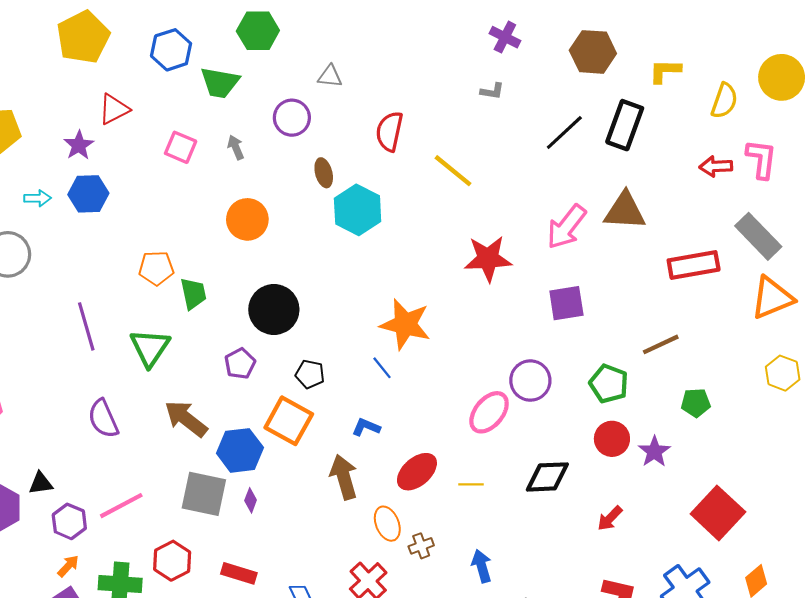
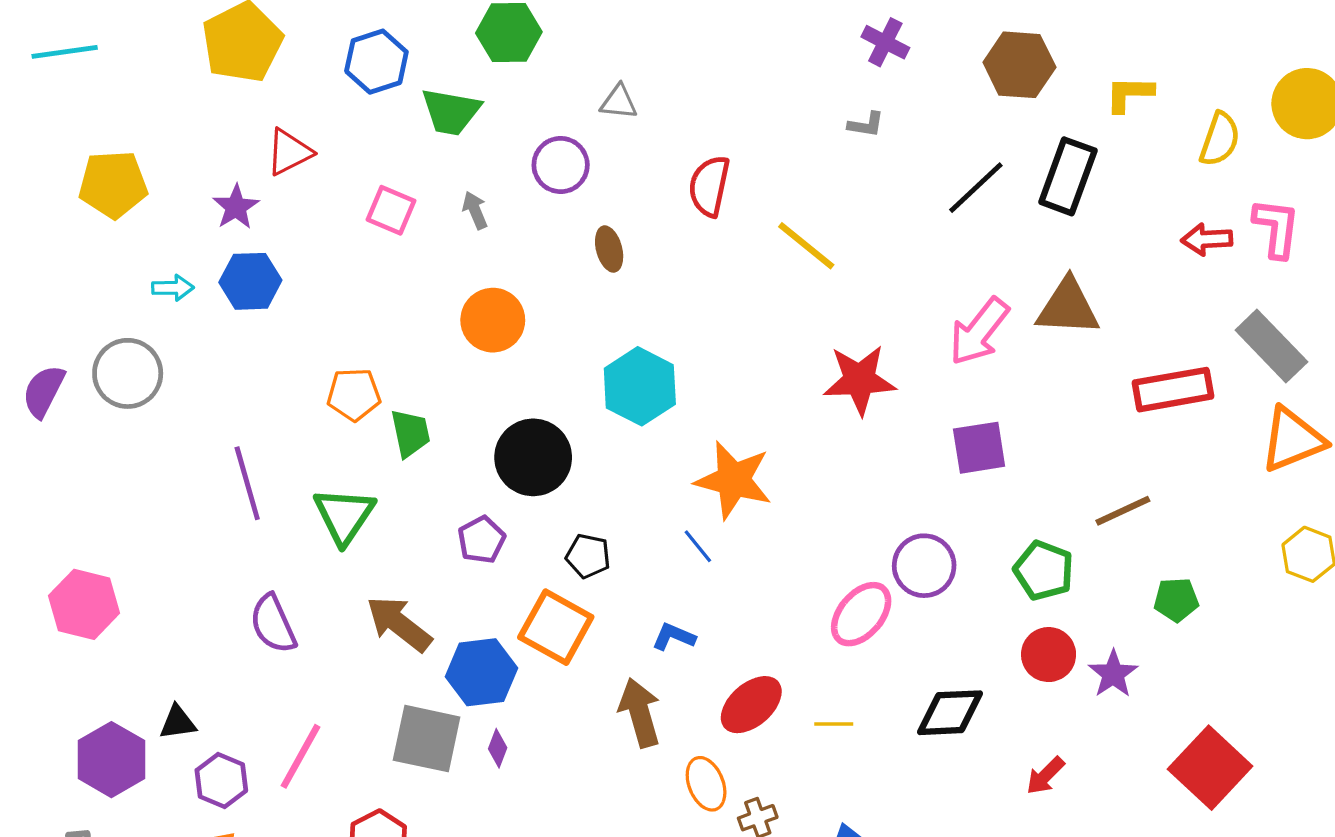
cyan hexagon: (358, 210) -> (640, 386), moved
pink line: (121, 506) -> (301, 756), turned -33

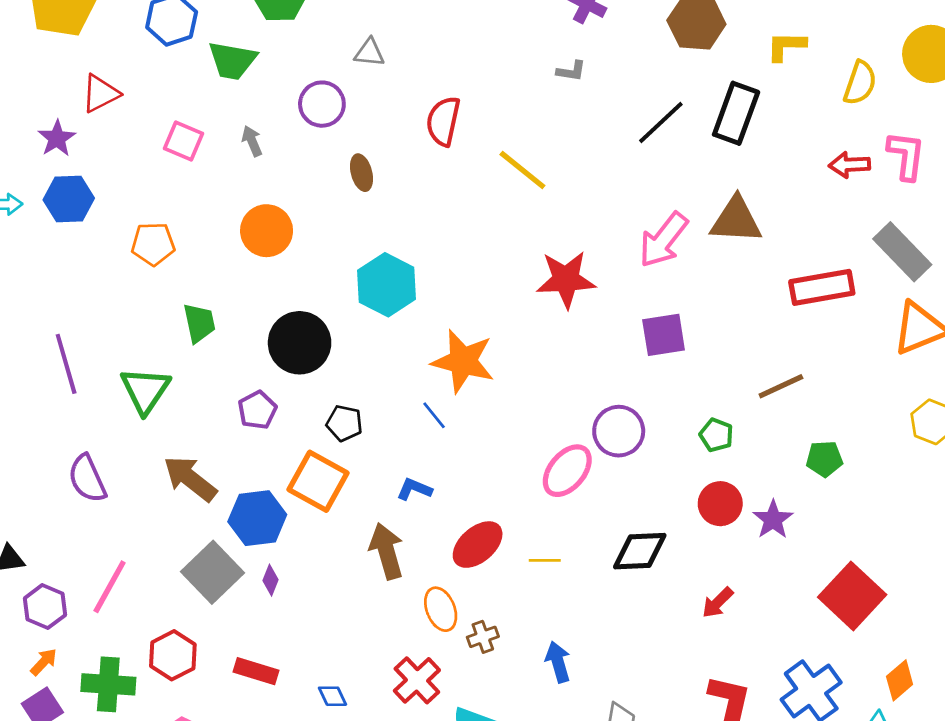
orange pentagon: (354, 394) -> (153, 244), moved
green pentagon: (1044, 571) -> (716, 435), size x0.7
gray square: (427, 739) -> (212, 572), turned 34

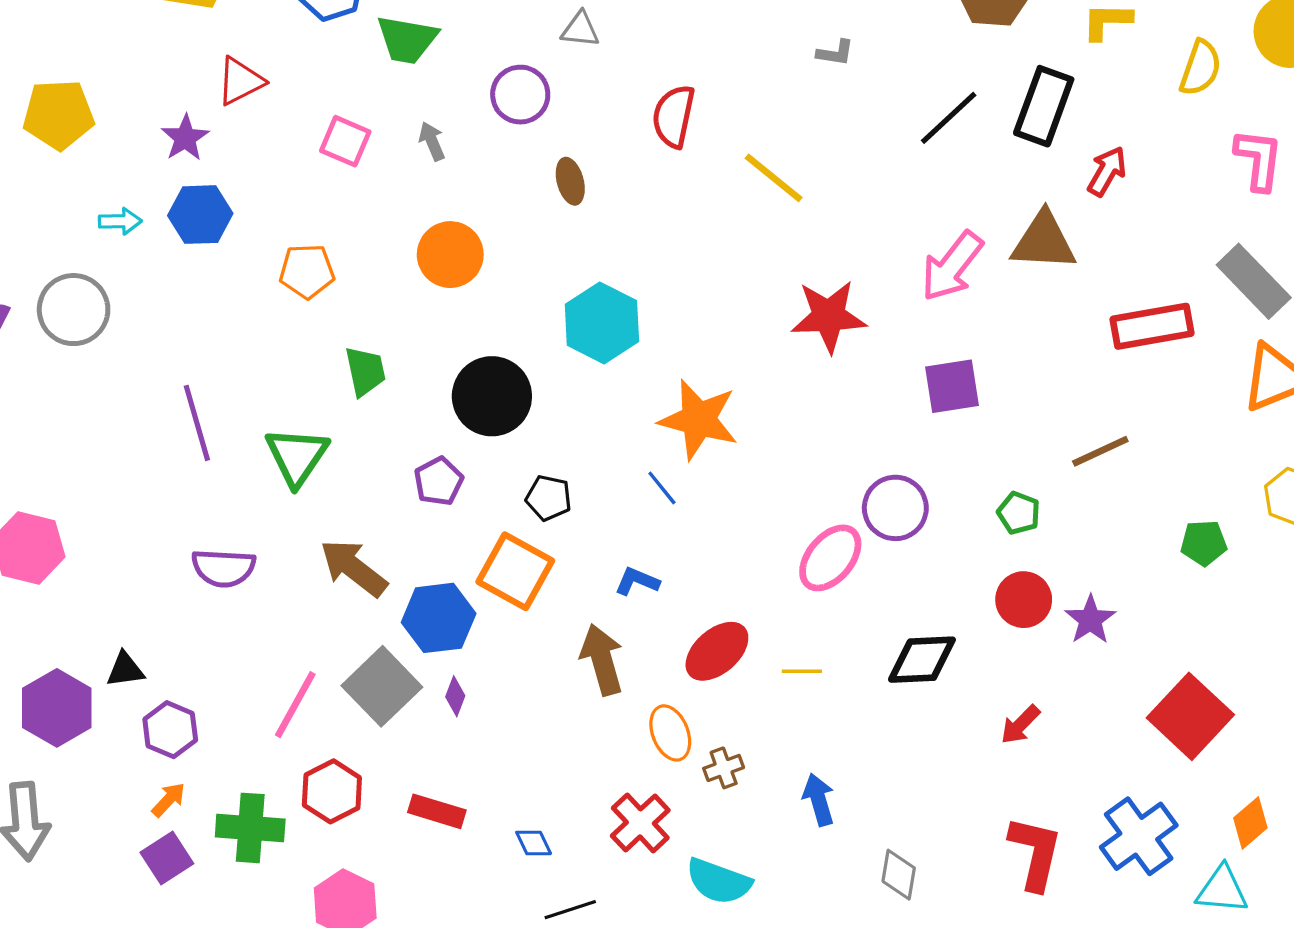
red arrow: (849, 165) -> (1107, 171), moved, turned 123
green pentagon: (824, 459) -> (1204, 543), moved
purple semicircle: (87, 479) -> (224, 568), turned -63
pink line: (110, 587) -> (295, 705), moved

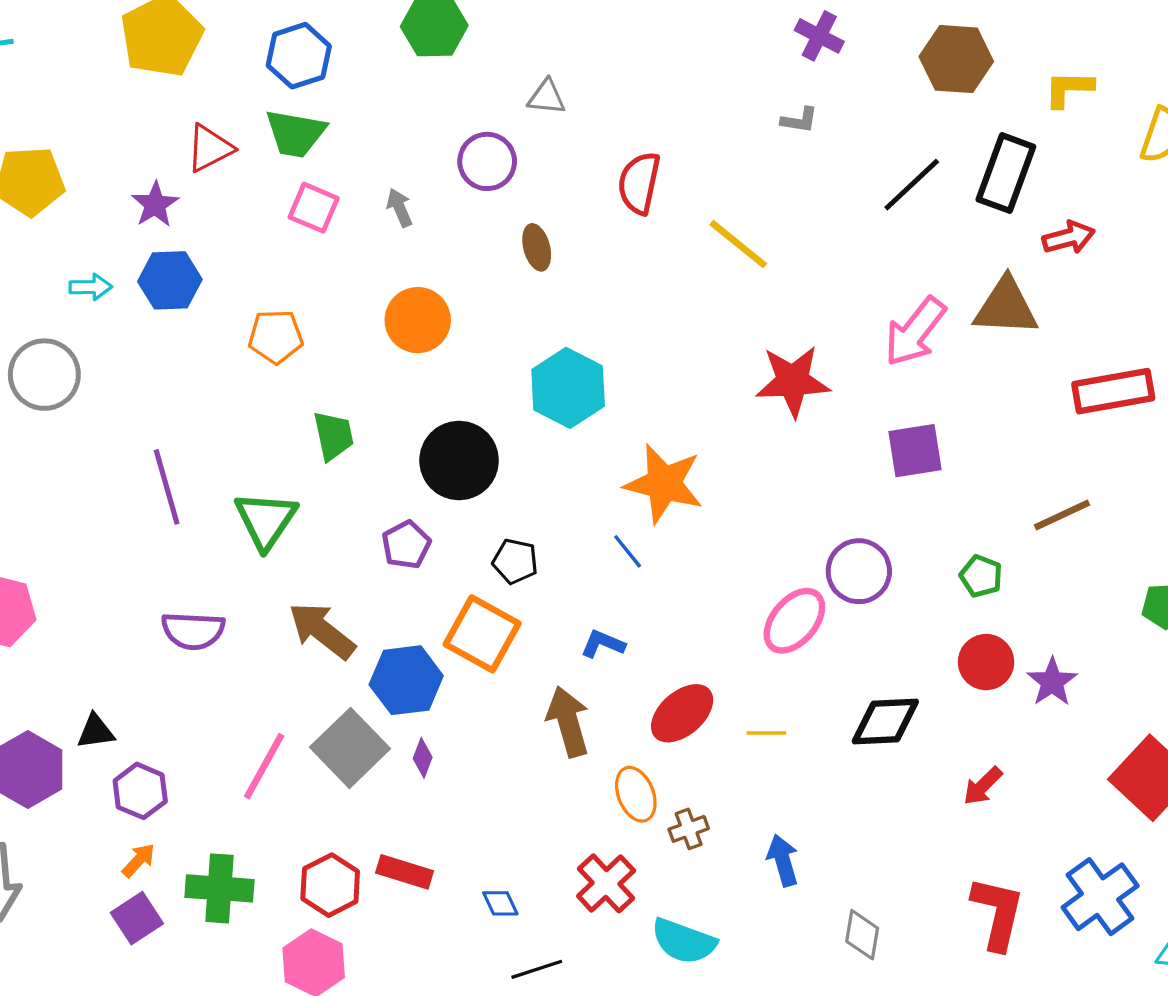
green trapezoid: (407, 40) -> (295, 133), moved
red arrow: (1107, 171) -> (1069, 237), turned 45
red hexagon: (332, 791) -> (330, 885), moved

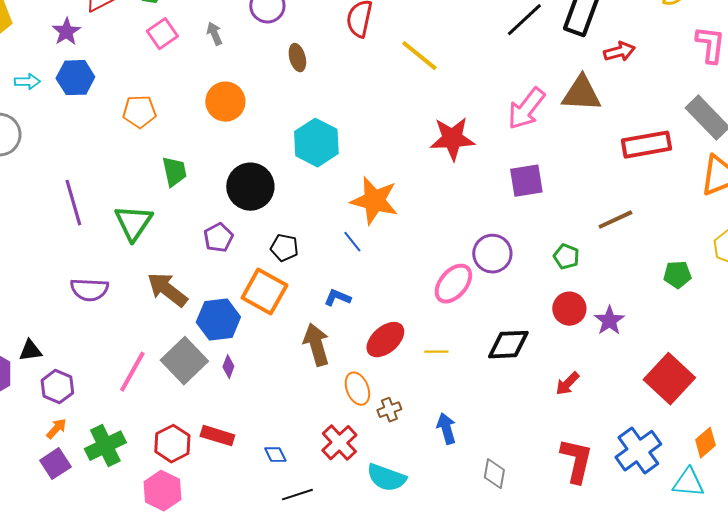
pink square: (314, 208) -> (162, 34), turned 32
green cross: (219, 888) -> (105, 446), turned -30

